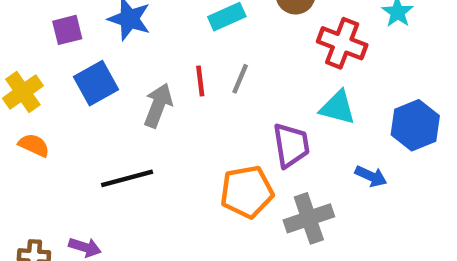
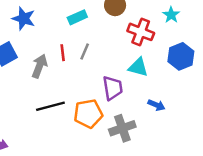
blue hexagon: (415, 125) -> (181, 56), moved
black line: (127, 178) -> (50, 106), moved

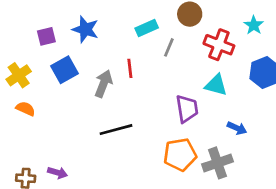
gray line: (85, 51) -> (169, 47), moved
orange pentagon: (88, 114) -> (180, 155), moved
gray cross: (122, 128) -> (218, 163), moved

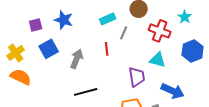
red line: (130, 68) -> (107, 49), moved
orange semicircle: (26, 109) -> (21, 77), size x1.5
blue arrow: (237, 128) -> (173, 91), size x1.6

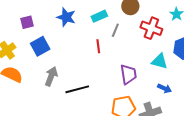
blue star: (64, 20) -> (66, 17), moved
gray arrow: (77, 59) -> (51, 76), moved
cyan triangle: (158, 60) -> (159, 61), moved
blue arrow: (173, 91) -> (164, 88), size x0.6

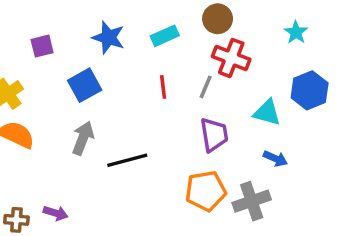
red cross: (151, 28) -> (231, 58), moved
gray line: (115, 30) -> (206, 87), moved
blue square: (40, 46) -> (85, 85), moved

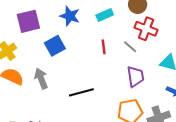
purple square: (42, 46) -> (28, 21), size x1.6
gray line: (206, 87) -> (130, 47), turned -72
gray arrow: (83, 138) -> (41, 79), moved, turned -42

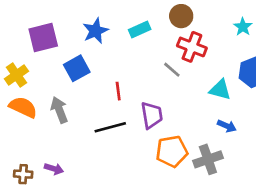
blue star: (70, 16) -> (95, 31), turned 30
red line: (104, 47) -> (118, 91), moved
purple trapezoid: (135, 76) -> (152, 115), moved

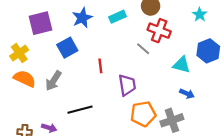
gray arrow: (59, 110) -> (53, 81), turned -126
black line: (110, 127) -> (80, 110), moved

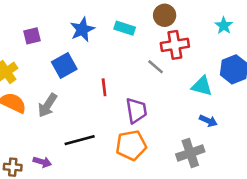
cyan rectangle: (117, 17) -> (125, 28), turned 42
purple square: (41, 23) -> (32, 36), size x0.6
red cross: (159, 31) -> (175, 45), turned -30
orange pentagon: (143, 114) -> (131, 145), moved

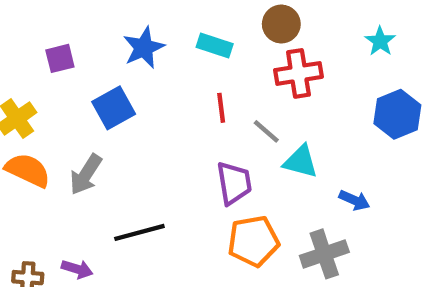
gray line: (156, 67) -> (266, 131), moved
cyan triangle: (202, 86) -> (301, 162), moved
red line: (104, 87) -> (221, 108), moved
orange pentagon: (131, 145) -> (253, 241), moved

